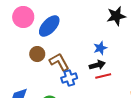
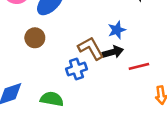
brown L-shape: (59, 62) -> (91, 48), moved
red line: (103, 76) -> (139, 66), moved

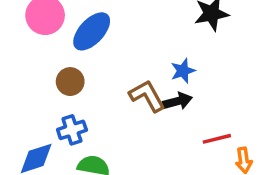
red line: (139, 66) -> (217, 139), moved
blue cross: (76, 69) -> (72, 130), moved

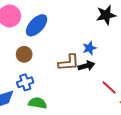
brown L-shape: (147, 96) -> (69, 63), turned 115
red line: (217, 139) -> (109, 88), turned 56

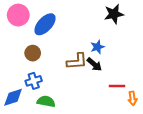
black arrow: (86, 66) -> (94, 64), turned 56
red line: (109, 88) -> (117, 86), turned -42

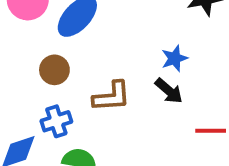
brown L-shape: (77, 61) -> (112, 97), moved

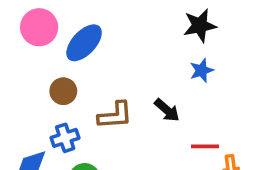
blue star: (174, 58) -> (202, 70), moved

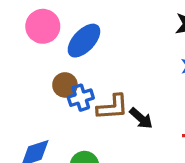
black arrow: (167, 110) -> (141, 118), moved
blue cross: (65, 138) -> (81, 98), moved

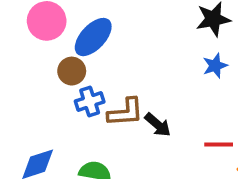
brown circle: (65, 85) -> (72, 71), moved

